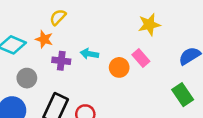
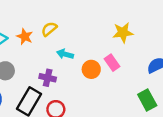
yellow semicircle: (58, 17) -> (49, 29), moved
purple cross: (61, 61) -> (48, 78), moved

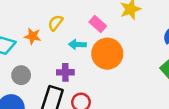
pink rectangle: (112, 63) -> (98, 24), moved
orange circle: (91, 69) -> (107, 54), size x1.6

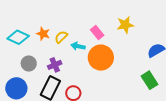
yellow semicircle: (55, 23) -> (61, 37), moved
purple cross: (65, 72) -> (55, 65), moved, turned -32

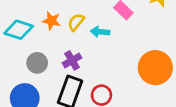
orange circle: (101, 58) -> (155, 68), moved

